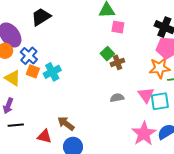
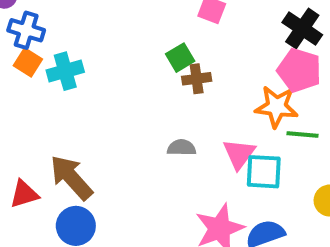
blue cross: (29, 56) -> (26, 30), turned -36
brown arrow: (66, 124) -> (71, 178), size x1.4
red triangle: (44, 136) -> (24, 194), turned -42

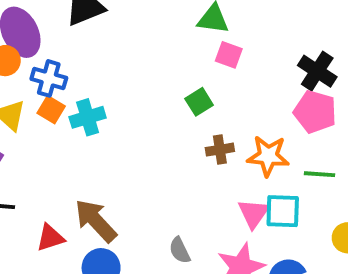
brown cross: (197, 79) -> (220, 150), moved
orange star: (277, 107) -> (268, 156), moved
gray semicircle: (182, 148) -> (180, 250), moved, turned -116
pink triangle: (239, 154) -> (253, 213), moved

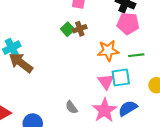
brown cross: (220, 150) -> (80, 29), moved
brown arrow: (96, 221) -> (21, 63), moved

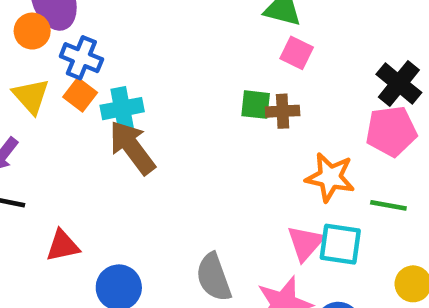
pink pentagon: (128, 24) -> (391, 131), turned -30
green square: (68, 29) -> (256, 105), turned 32
gray semicircle: (71, 107) -> (214, 277), size x1.5

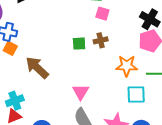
green square: (256, 105) -> (79, 44), moved
cyan cross: (122, 109) -> (15, 101), moved
pink triangle: (305, 243) -> (81, 92), moved

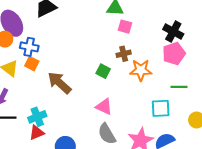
green square: (79, 44) -> (103, 71), moved, turned 32
orange star: (127, 66) -> (141, 70), moved
pink triangle: (81, 92) -> (104, 107), turned -36

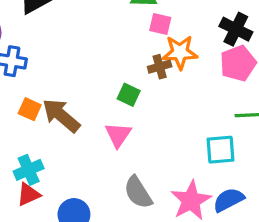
orange square: (32, 64) -> (30, 109), moved
orange star: (141, 70) -> (180, 52), moved
pink triangle: (104, 107) -> (118, 135), moved, turned 42

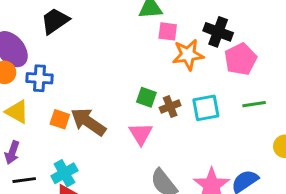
black cross: (236, 29) -> (218, 32), moved
brown cross: (160, 67) -> (170, 107), moved
cyan square: (220, 150) -> (206, 108), moved

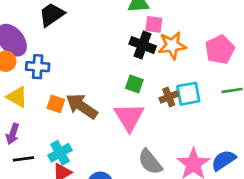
black cross: (218, 32) -> (143, 45), moved
brown cross: (170, 107) -> (169, 97), moved
pink triangle: (141, 134) -> (129, 117), size x1.4

